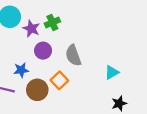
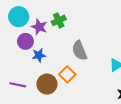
purple circle: (43, 51) -> (25, 41), moved
blue star: (21, 70) -> (39, 55), moved

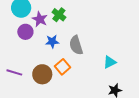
green cross: (59, 20) -> (59, 15), turned -32
blue star: (39, 55) -> (52, 42), moved

